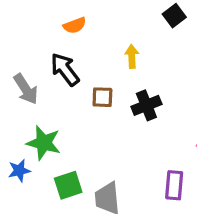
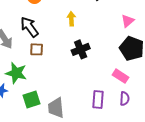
brown square: (102, 97) -> (37, 49), moved

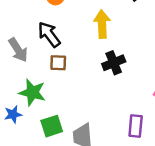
yellow arrow: (71, 19) -> (102, 24), size x1.5

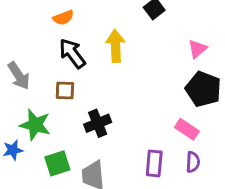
black arrow: (49, 34) -> (72, 53), moved
black cross: (114, 63) -> (98, 123), moved

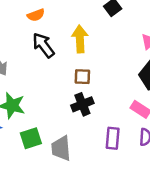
brown square: (65, 91) -> (82, 77), moved
black cross: (98, 123) -> (82, 104), moved

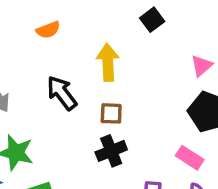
black arrow: (43, 45) -> (62, 93), moved

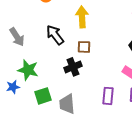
black cross: (111, 151) -> (73, 67), moved

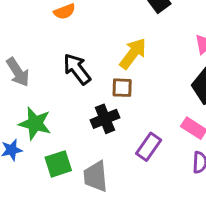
yellow arrow: (82, 17) -> (133, 53), moved, turned 40
purple rectangle: (108, 96) -> (149, 147), moved, turned 30

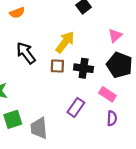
black cross: (105, 119) -> (84, 68), moved, turned 30

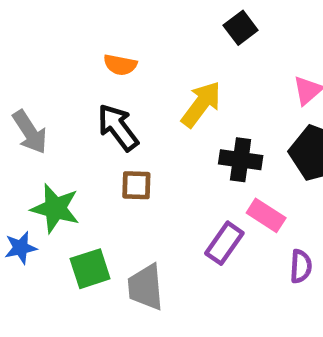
orange semicircle: (17, 13) -> (120, 65), moved, turned 32
brown square: (57, 66) -> (136, 185), moved
pink rectangle: (108, 94) -> (266, 215), moved

